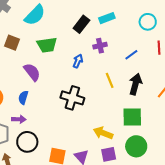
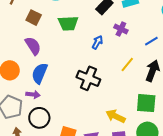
purple cross: (100, 46) -> (121, 29), turned 32
purple semicircle: (32, 72) -> (33, 46), moved
yellow line: (110, 80) -> (127, 64), turned 56
blue semicircle: (23, 98) -> (40, 73), size x1.5

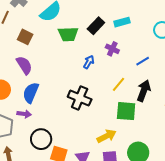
green trapezoid: (68, 23) -> (68, 34), moved
green square: (146, 103) -> (126, 111), moved
yellow arrow: (116, 116) -> (107, 136), turned 126
black circle: (39, 118) -> (41, 139), moved

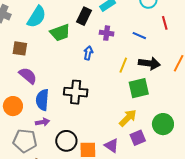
blue line: (143, 61) -> (139, 36), turned 72
black arrow: (144, 91) -> (149, 63), turned 95
black cross: (80, 98) -> (76, 92), moved

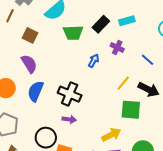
purple arrow: (43, 122) -> (69, 119), moved

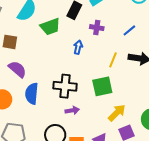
blue line: (148, 60) -> (129, 30), turned -64
green square: (131, 110) -> (102, 86), moved

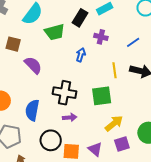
yellow line: (113, 60) -> (114, 70), turned -35
purple semicircle: (17, 69) -> (33, 65), moved
blue semicircle: (32, 94) -> (32, 110), moved

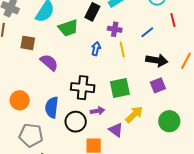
yellow line: (114, 70) -> (122, 49), moved
purple arrow: (70, 117) -> (97, 111), moved
black circle: (51, 140) -> (76, 122), moved
purple square: (122, 144) -> (158, 85), moved
purple triangle: (95, 149) -> (116, 130), moved

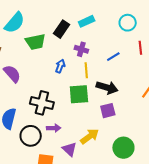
black arrow: (157, 60) -> (107, 88), moved
purple square: (158, 85) -> (108, 111), moved
green square: (120, 88) -> (79, 94), moved

